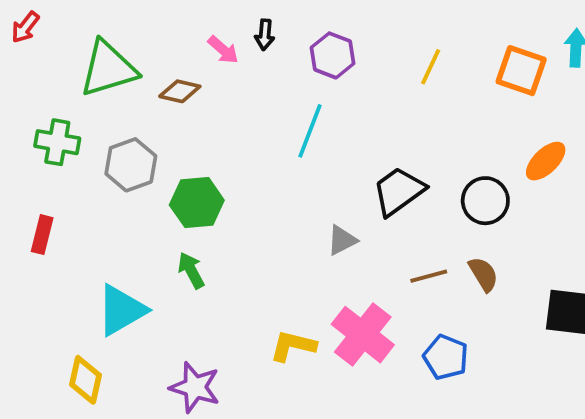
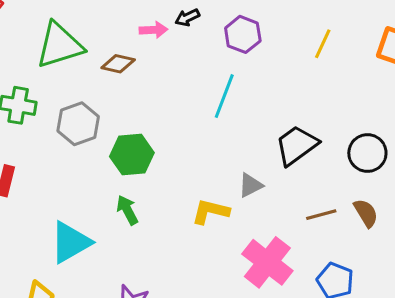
black arrow: (265, 35) -> (187, 18), turned 60
pink arrow: (223, 50) -> (153, 30), turned -44
yellow L-shape: (293, 346) -> (210, 211), moved

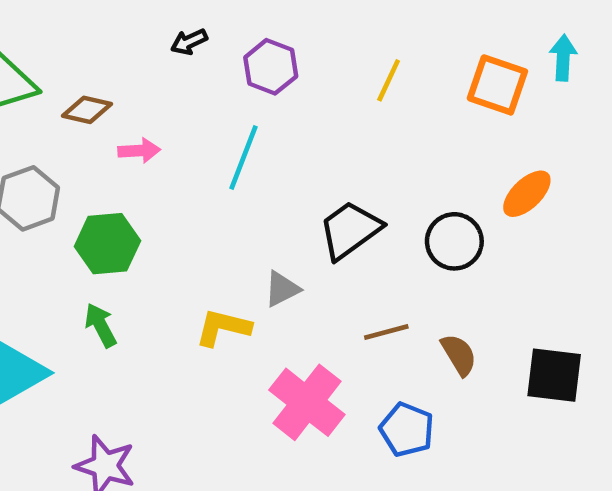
pink arrow: (153, 30) -> (139, 151), moved
brown semicircle: (366, 213) -> (459, 355), moved

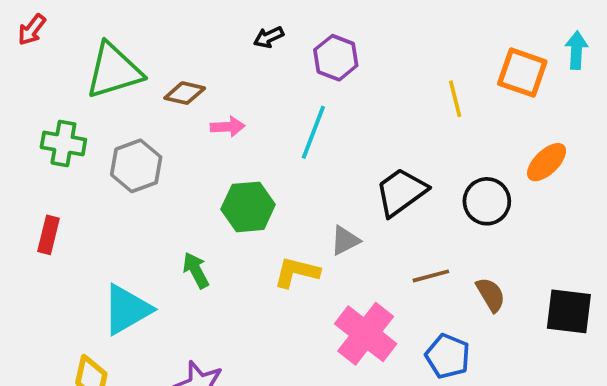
yellow line: (389, 80) -> (455, 99), moved, turned -39
green hexagon: (107, 244) -> (248, 207), moved

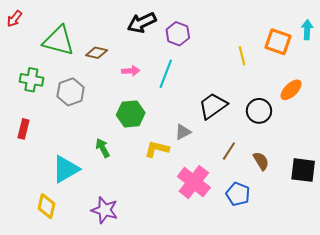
black arrow: (269, 37) -> (142, 23), size x1.8
green triangle: (114, 71) -> (59, 41), turned 32
pink arrow: (228, 127) -> (131, 71), moved
brown line: (431, 276) -> (229, 151), turned -42

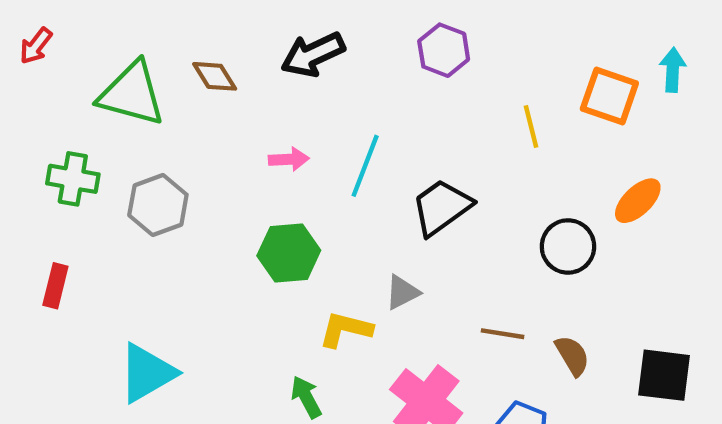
purple hexagon: (178, 34) -> (444, 50), moved
brown diamond: (97, 53) -> (215, 76), moved, turned 45
black trapezoid: (213, 106) -> (441, 207), moved
green arrow: (103, 148) -> (306, 397), moved
brown line: (229, 151) -> (503, 334), turned 66

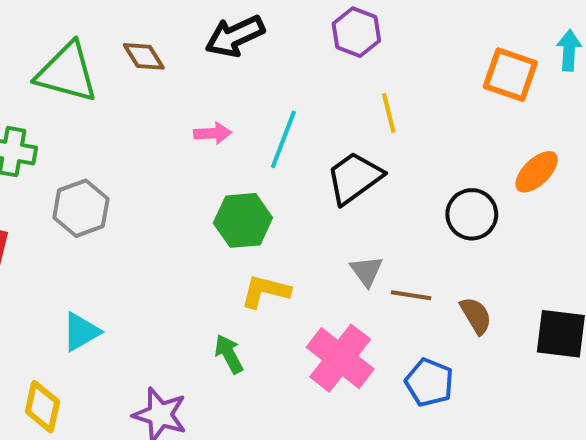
yellow line: (531, 127) -> (389, 113), moved
gray hexagon: (158, 205) -> (81, 208), moved
green hexagon: (289, 253) -> (243, 220), moved
gray triangle: (402, 292) -> (366, 271), moved, turned -39
cyan triangle: (147, 373) -> (81, 332), size x0.7

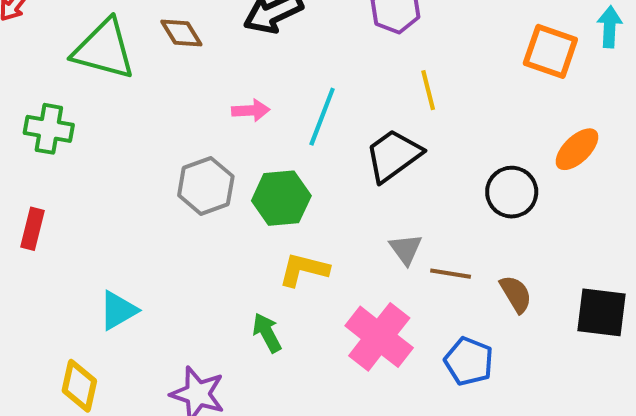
gray hexagon: (81, 208) -> (206, 186), moved

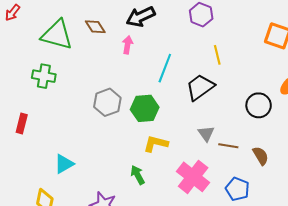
pink arrow: (251, 110) -> (128, 45), moved, turned -78
green cross: (49, 129) -> (44, 76), moved

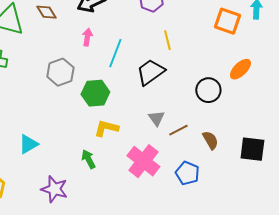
pink arrow: (128, 45) -> (87, 37), moved
gray hexagon: (107, 102) -> (60, 72), moved
brown line: (228, 146) -> (178, 130), turned -36
cyan triangle: (64, 164) -> (28, 144), moved

